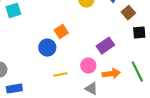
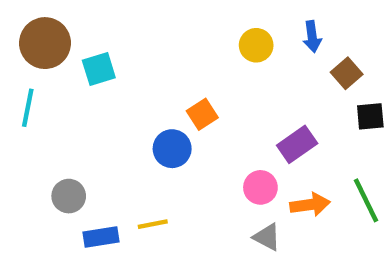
yellow line: (60, 75) -> (153, 224), moved

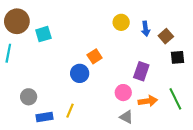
blue arrow: (312, 37) -> (146, 29), moved
purple rectangle: (297, 144) -> (141, 71), turned -36
yellow line: (153, 224) -> (70, 111), turned -56

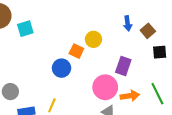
yellow circle: (121, 22) -> (93, 39), moved
orange square: (95, 56) -> (76, 51), turned -32
pink circle: (123, 93) -> (105, 87), size x1.5

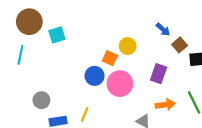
blue arrow: (128, 23) -> (163, 29), turned -40
brown square: (148, 31) -> (180, 45), moved
pink circle: (105, 87) -> (120, 84), moved

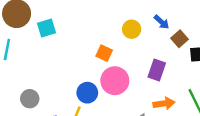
yellow circle: (128, 46) -> (132, 29), moved
blue circle: (95, 76) -> (87, 93), moved

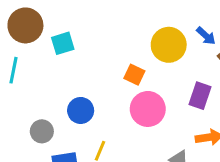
yellow circle: (132, 29) -> (169, 45), size x1.5
blue circle: (87, 93) -> (81, 110), moved

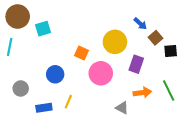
yellow circle: (169, 45) -> (115, 42), moved
orange square: (134, 75) -> (81, 53), moved
gray circle: (42, 131) -> (21, 88), moved

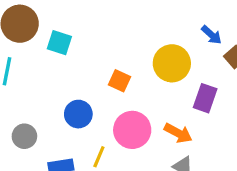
cyan square: (43, 29) -> (59, 43), turned 35
pink circle: (101, 73) -> (132, 130), moved
orange arrow: (142, 93) -> (178, 133), moved, turned 36

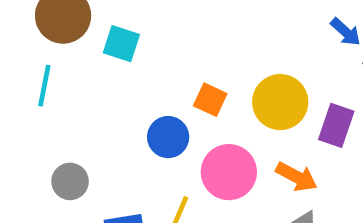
yellow circle: (172, 63) -> (280, 102), moved
blue circle: (78, 114) -> (168, 137), moved

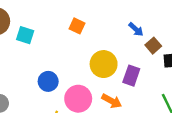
orange square: (210, 100) -> (77, 26), moved

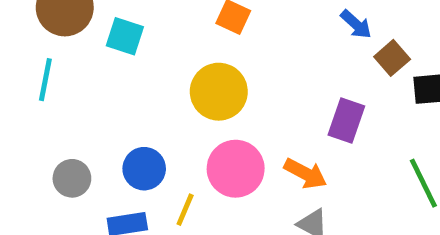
yellow circle: (104, 64) -> (219, 92), moved
blue circle: (48, 81) -> (144, 169), moved

